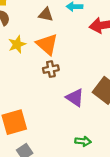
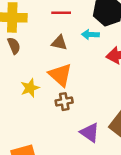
yellow star: (17, 44) -> (30, 88), moved

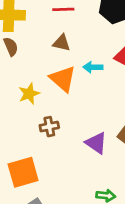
cyan arrow: (90, 35) -> (93, 67), moved
brown cross: (64, 102) -> (49, 127), moved

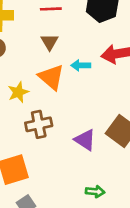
brown triangle: (62, 43) -> (49, 42), turned 48
brown cross: (49, 127) -> (39, 124), size x1.4

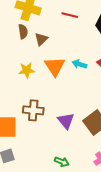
brown triangle: (49, 42) -> (41, 39), moved
brown cross: (39, 124) -> (33, 110), moved

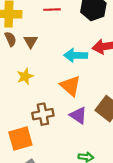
cyan arrow: (79, 64) -> (76, 55), size x1.5
orange triangle: (55, 66) -> (70, 86), moved

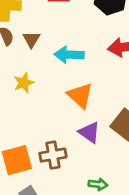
cyan arrow: (76, 55) -> (69, 55), moved
brown cross: (43, 114) -> (53, 155), moved

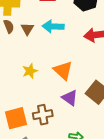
cyan arrow: (69, 55) -> (53, 26), moved
yellow star: (24, 83) -> (30, 71), moved

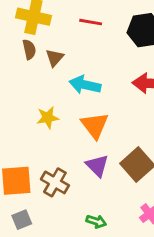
cyan arrow: (53, 26) -> (85, 85), moved
brown cross: (43, 115) -> (55, 182), turned 30

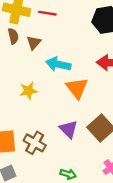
red line: (91, 22) -> (47, 13), moved
orange triangle: (95, 125) -> (77, 88), moved

